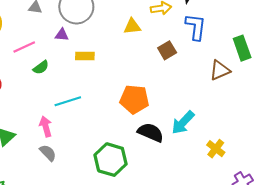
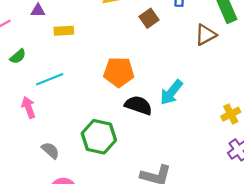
green semicircle: (41, 67) -> (18, 56), moved
yellow cross: (216, 149) -> (231, 114), moved, turned 30
gray semicircle: (48, 153) -> (50, 150), moved

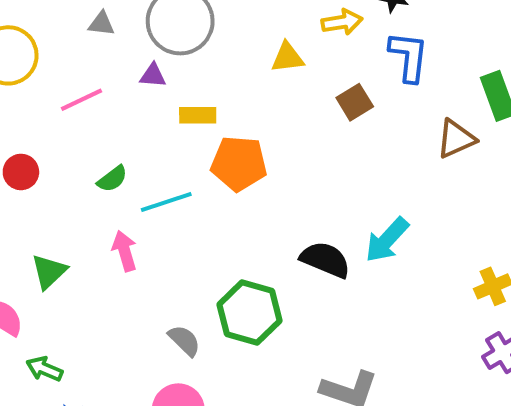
green semicircle: (18, 56) -> (112, 179), moved
orange pentagon: (119, 72) -> (239, 163), moved
gray semicircle: (50, 150) -> (184, 341), moved

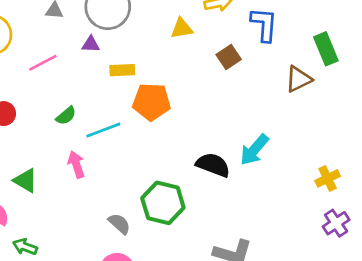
green triangle: (49, 272) -> (25, 180), turned -44

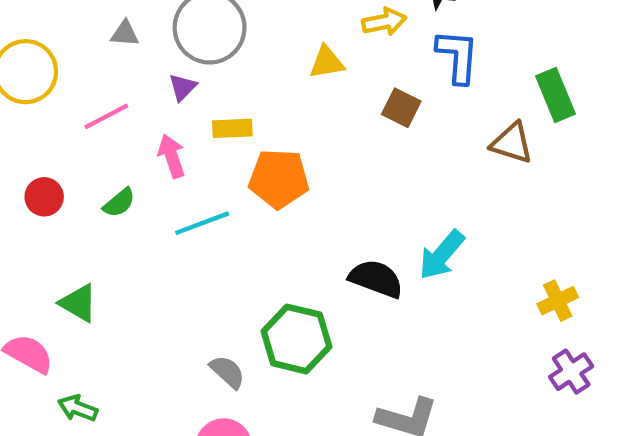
purple triangle: (91, 44) -> (182, 87), turned -48
brown square: (229, 57) -> (401, 108), turned -30
brown triangle: (298, 79) -> (512, 143), turned 44
green semicircle: (66, 116) -> (119, 203), moved
pink arrow: (76, 164) -> (172, 156), moved

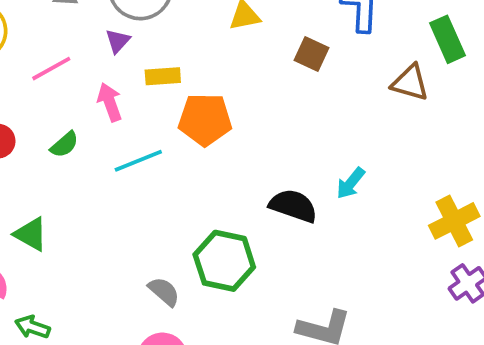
cyan arrow: (442, 255) -> (351, 183), size x0.7
yellow cross: (558, 301) -> (454, 221), size x1.4

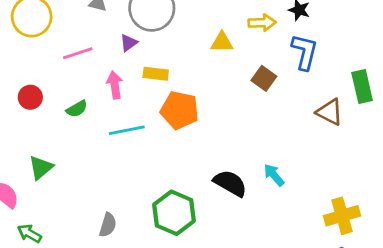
cyan arrow: (351, 183) -> (274, 175), turned 90
green triangle: (31, 234) -> (41, 167), turned 40
gray semicircle: (164, 292) -> (108, 225), moved, turned 55

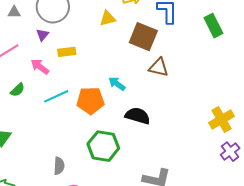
brown square: (264, 78) -> (143, 37), size x1.6
pink arrow: (115, 85) -> (40, 67), turned -30
orange pentagon: (180, 110) -> (90, 101), moved
brown triangle: (330, 112) -> (159, 67), moved
cyan arrow: (274, 175) -> (117, 84), moved

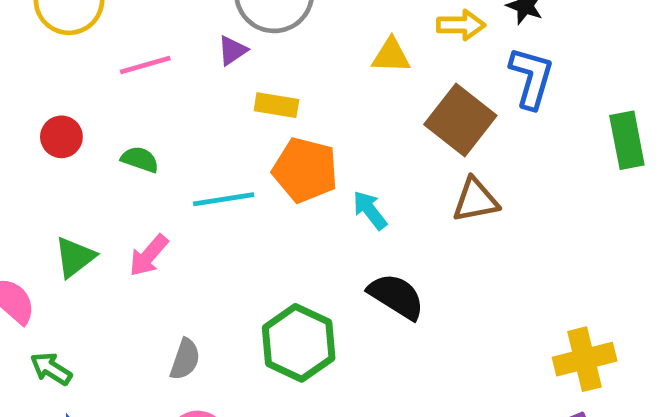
pink arrow: (40, 67) -> (149, 256), moved, turned -102
brown triangle: (159, 67) -> (476, 200), turned -40
green semicircle: (17, 90) -> (140, 159), turned -133
orange pentagon: (90, 101) -> (305, 170), moved

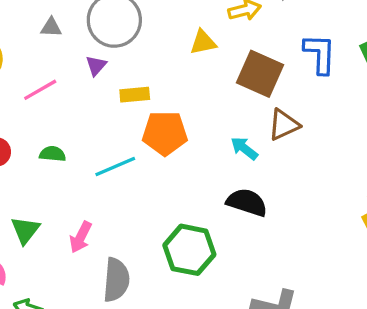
blue L-shape: (531, 78) -> (320, 54), moved
cyan arrow: (370, 210) -> (244, 148), moved
pink arrow: (149, 256) -> (81, 237), moved
gray semicircle: (185, 359) -> (116, 280), size x1.5

